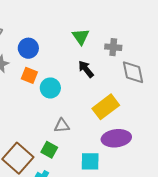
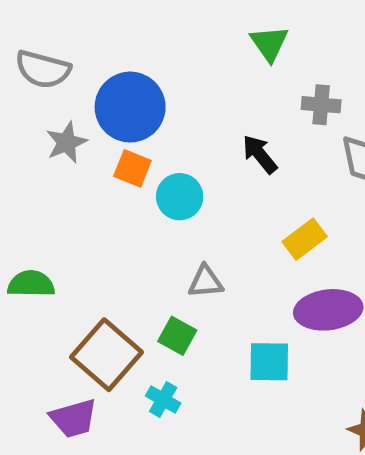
green triangle: (81, 37) -> (269, 43), moved
blue circle: (28, 48) -> (130, 107), size x1.5
yellow rectangle: (106, 107) -> (305, 239), size x0.7

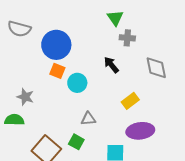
gray cross: (321, 105) -> (127, 38), moved
gray star: (66, 142) -> (25, 97), moved, turned -30

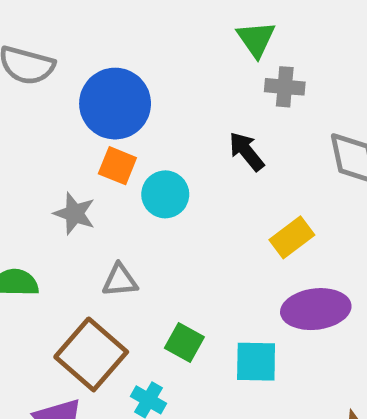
gray star: (25, 97) -> (74, 213), moved
gray triangle: (88, 119) -> (120, 280), moved
green square: (76, 142) -> (184, 343), moved

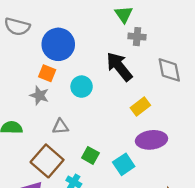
black arrow: (246, 151) -> (119, 67), size x1.6
orange square: (117, 166) -> (47, 73), moved
cyan square: (256, 362) -> (124, 164), turned -35

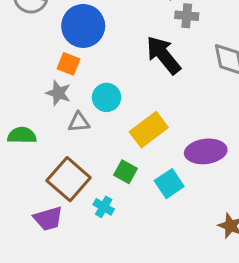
cyan circle: (82, 87) -> (107, 97), moved
yellow rectangle: (140, 107) -> (149, 130), moved, size x1.4
gray triangle: (60, 127) -> (79, 122), moved

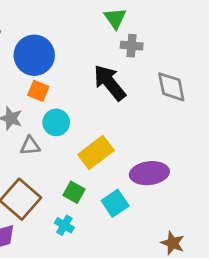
orange square: (69, 64) -> (38, 91), moved
cyan cross: (104, 207) -> (64, 225), moved

